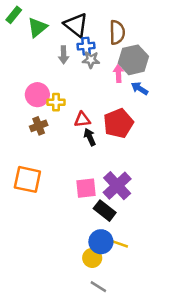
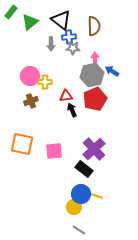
gray hexagon: (133, 60) -> (92, 75), moved
pink square: (86, 188) -> (54, 151), moved

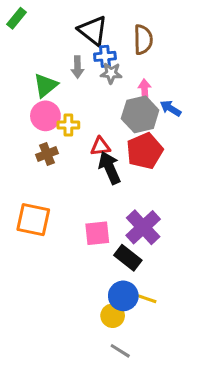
green triangle: (30, 22) -> (45, 85), moved
black arrow: (72, 110) -> (110, 168), size x1.5
pink square: (54, 151) -> (97, 233), moved

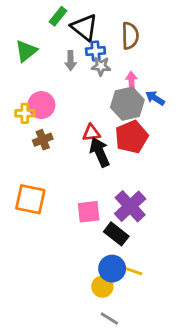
green rectangle: (16, 18) -> (58, 16), moved
green triangle: (45, 85) -> (26, 51), moved
yellow cross: (68, 125) -> (25, 113), moved

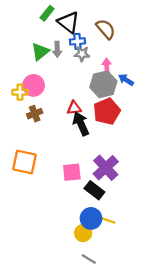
brown semicircle: (130, 36) -> (106, 29), turned -40
green triangle: (26, 51) -> (40, 52), moved

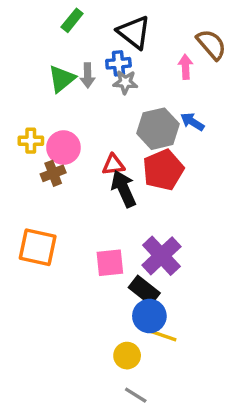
black triangle: (68, 22) -> (134, 32), moved
brown semicircle: (106, 29) -> (211, 44), moved
pink arrow: (107, 66) -> (186, 67), moved
pink circle: (34, 85) -> (63, 148), moved
blue circle: (91, 218) -> (149, 316), moved

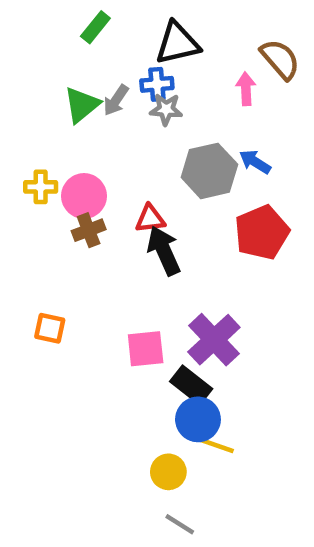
black triangle: (134, 32) -> (177, 43), turned -51
gray arrow: (88, 75) -> (116, 100), turned 35
red pentagon: (163, 170) -> (262, 232), moved
brown cross: (53, 173) -> (89, 230), moved
orange square: (38, 247) -> (50, 328), size x0.6

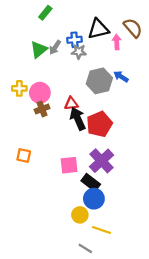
black triangle: (177, 43) -> (98, 29), moved
red pentagon: (262, 232) -> (99, 124), moved
yellow line: (214, 444) -> (102, 230), moved
yellow circle: (168, 472) -> (80, 215), moved

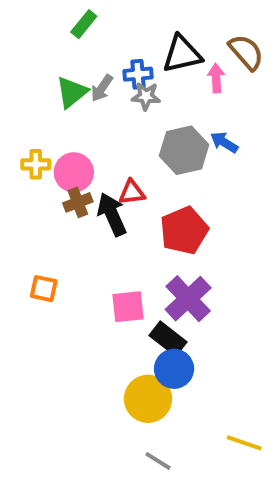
black arrow: (78, 119) -> (112, 214), moved
yellow circle: (80, 215) -> (148, 399), size x1.5
yellow line: (102, 230) -> (244, 443), moved

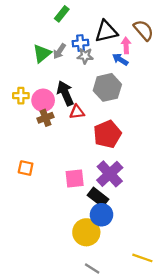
green rectangle: (84, 24) -> (62, 14), moved
blue arrow: (224, 142) -> (120, 59), moved
black arrow: (112, 214) -> (65, 93), moved

